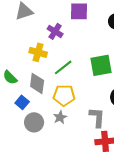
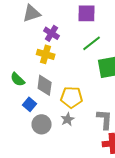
purple cross: (55, 31) -> (52, 33), moved
green line: (63, 67) -> (92, 43), moved

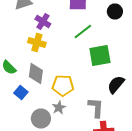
gray circle: (42, 124) -> (41, 118), moved

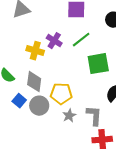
purple cross: (43, 22) -> (54, 41), moved
gray star: (59, 108) -> (69, 116), moved
gray circle: (41, 118) -> (39, 106), moved

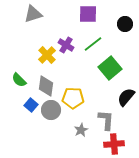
yellow cross: (35, 51) -> (47, 55), turned 30
green square: (98, 64) -> (110, 68), turned -30
gray star: (69, 116) -> (81, 130), moved

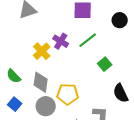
green square: (110, 68) -> (105, 64), size x0.6
black semicircle: (126, 97) -> (121, 93), turned -66
blue square: (31, 105) -> (15, 104), moved

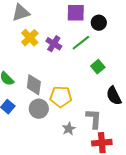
black circle: (120, 20) -> (99, 23), moved
yellow cross: (42, 51) -> (30, 38), moved

